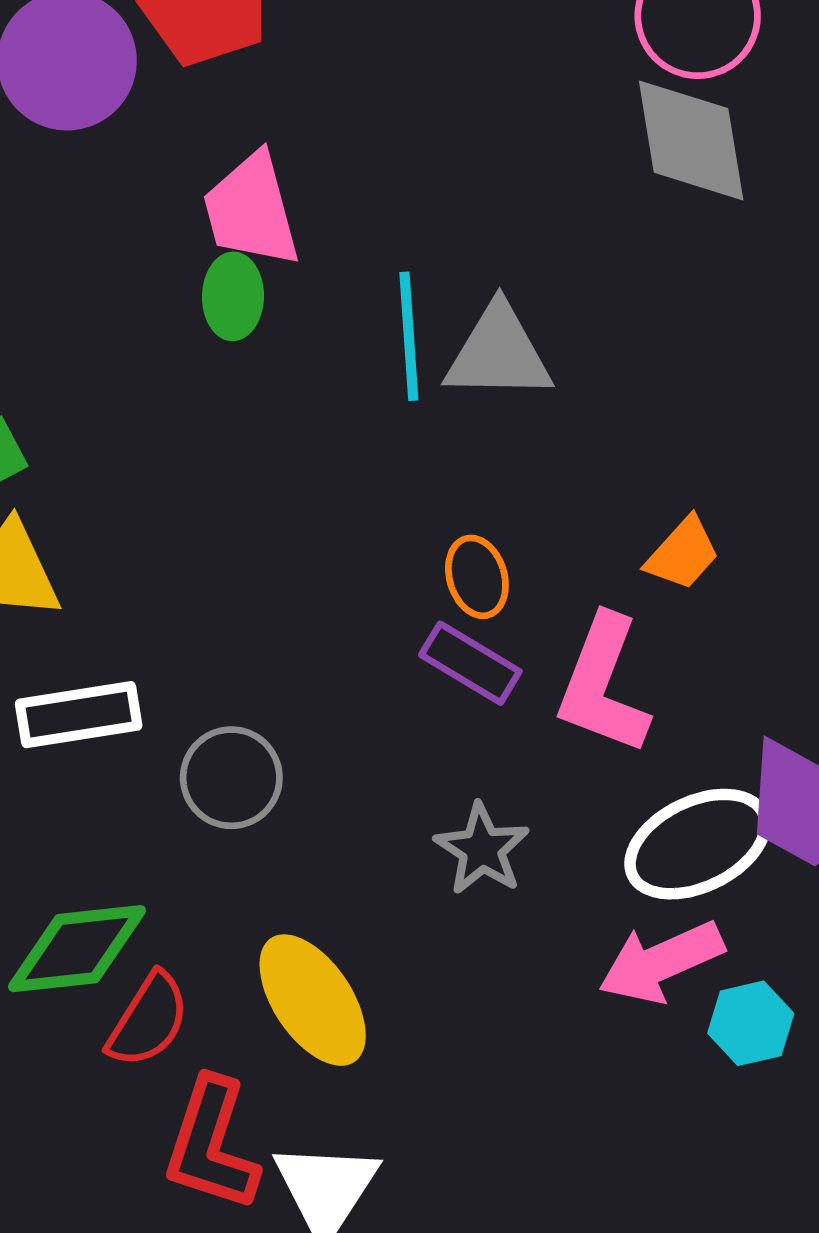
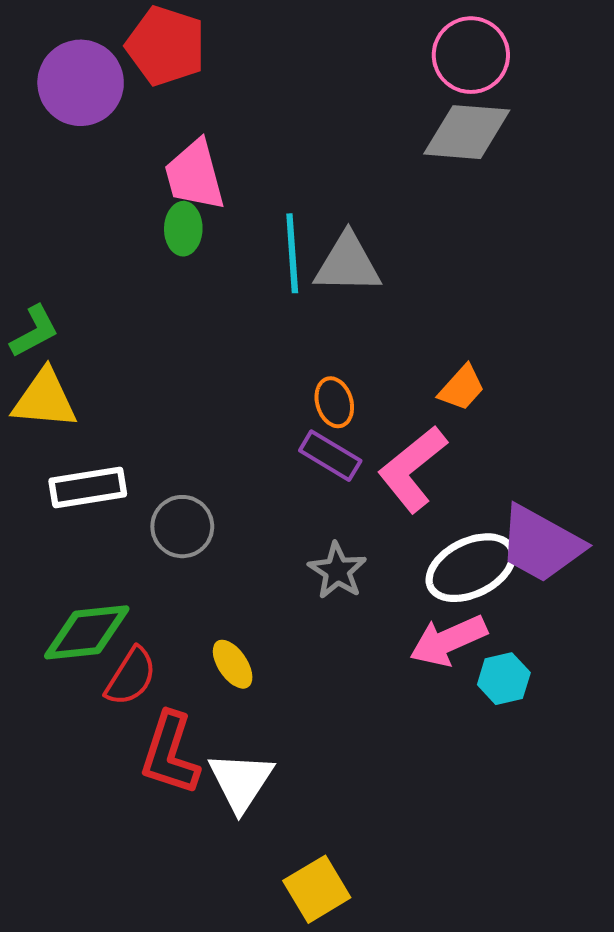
gray diamond: (691, 140) -> (467, 132), turned -76
pink L-shape: (603, 685) -> (412, 469), turned 30
yellow ellipse: (313, 1000) -> (233, 664), size x0.6

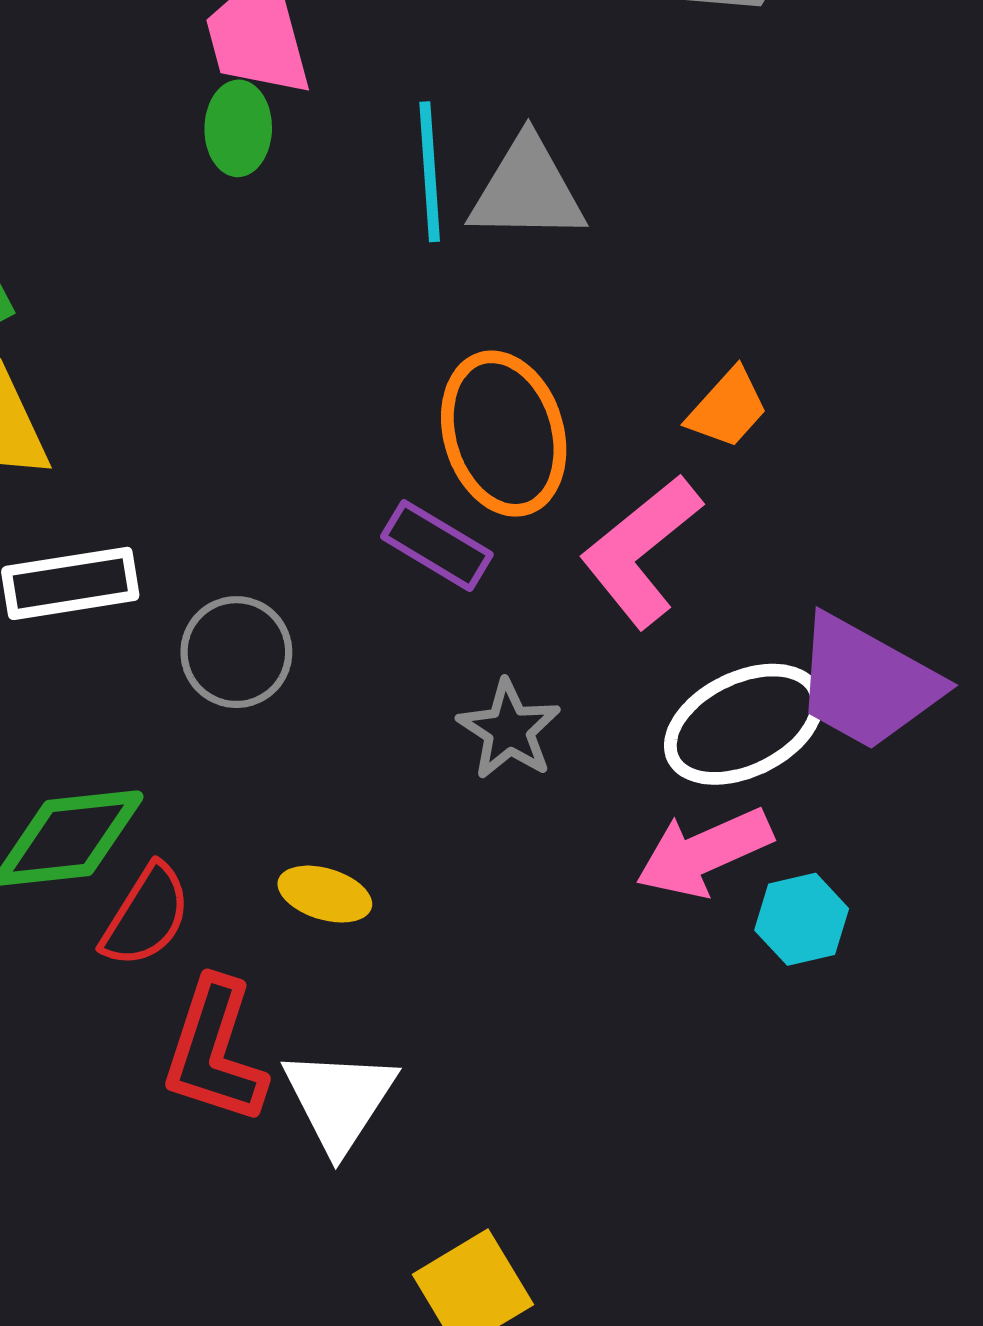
orange ellipse: (334, 402) -> (504, 434), size x1.8
purple rectangle: (330, 456) -> (437, 546), moved
yellow ellipse: (233, 664) -> (325, 894), turned -39

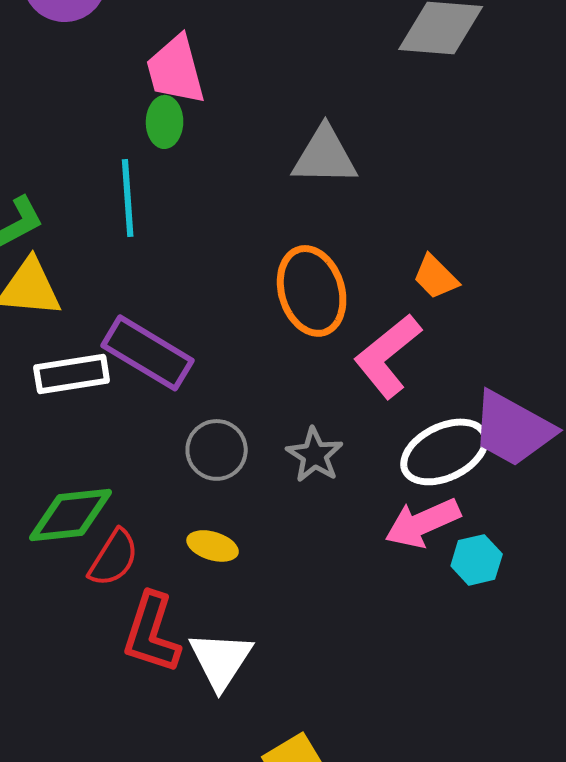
cyan line: (430, 172) -> (128, 198), moved
orange trapezoid: (728, 408) -> (436, 277), turned 93
purple rectangle: (437, 546) -> (148, 353), moved, size x1.5
gray circle: (236, 652) -> (217, 450), moved

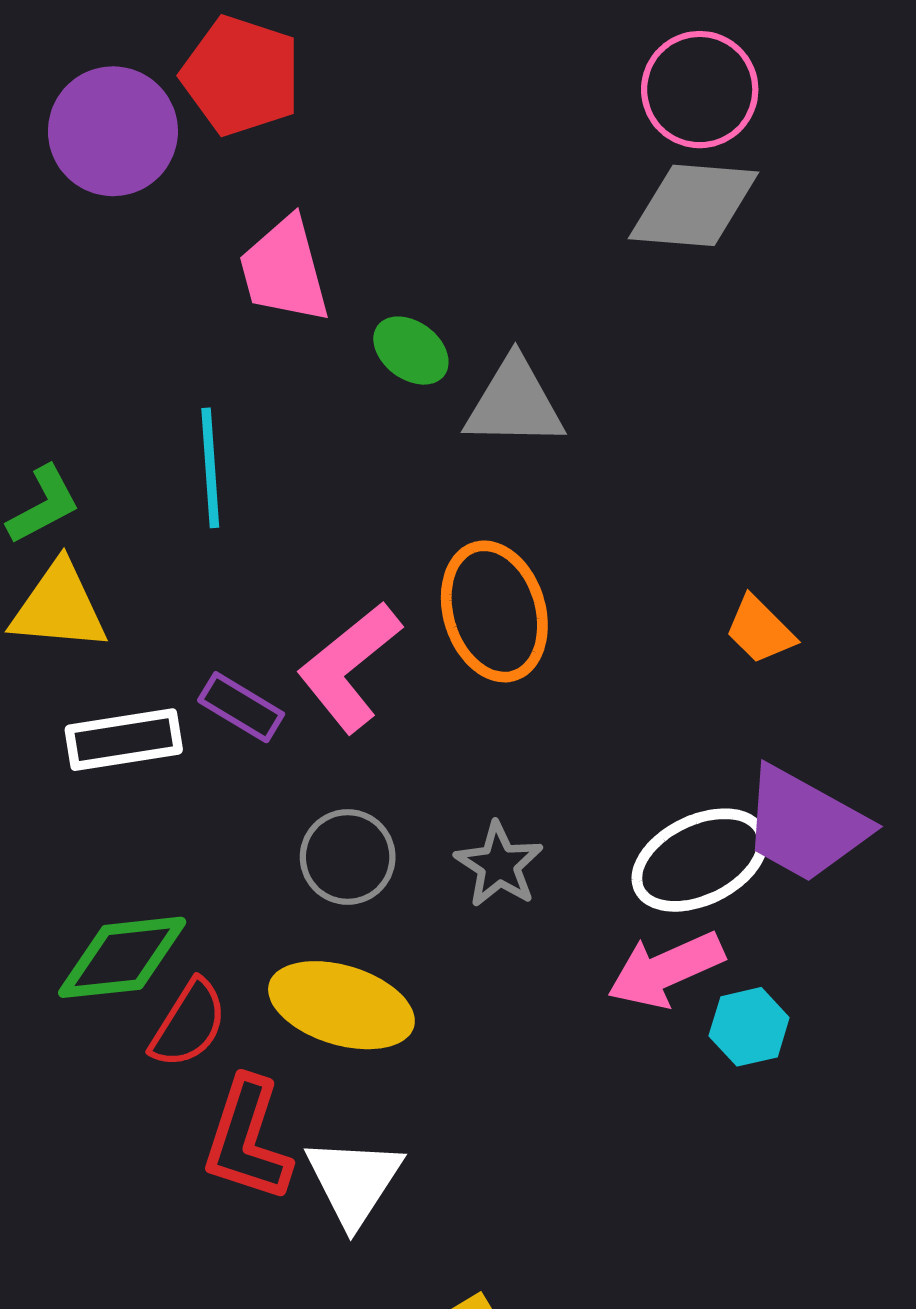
green ellipse: (165, 122) -> (411, 351), moved, turned -54
orange trapezoid: (436, 277) -> (760, 630), moved
purple rectangle: (148, 353) -> (241, 707), size x0.6
pink L-shape: (388, 356) -> (349, 667), moved
yellow ellipse: (213, 546) -> (341, 1005), size x1.8

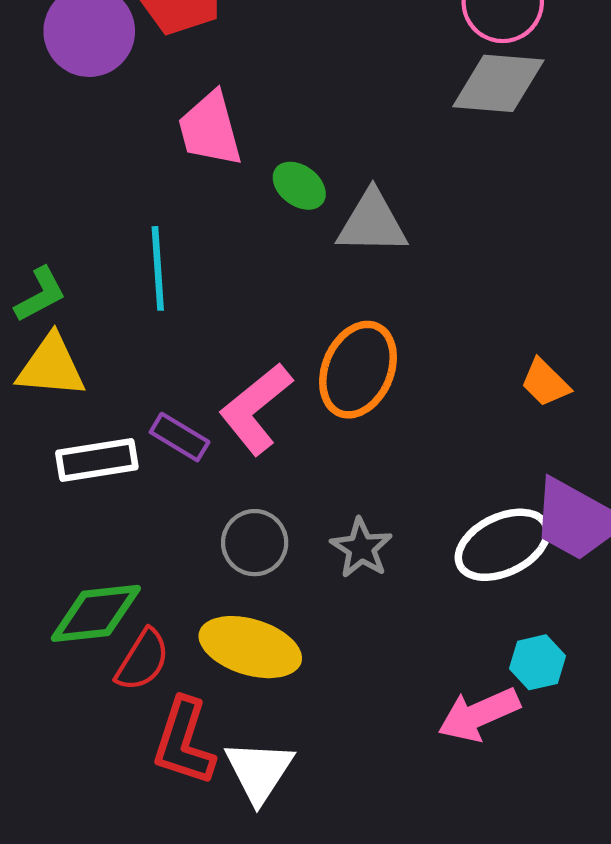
orange ellipse: (494, 611) -> (358, 370), turned 40
pink arrow: (666, 970) -> (479, 715), moved

